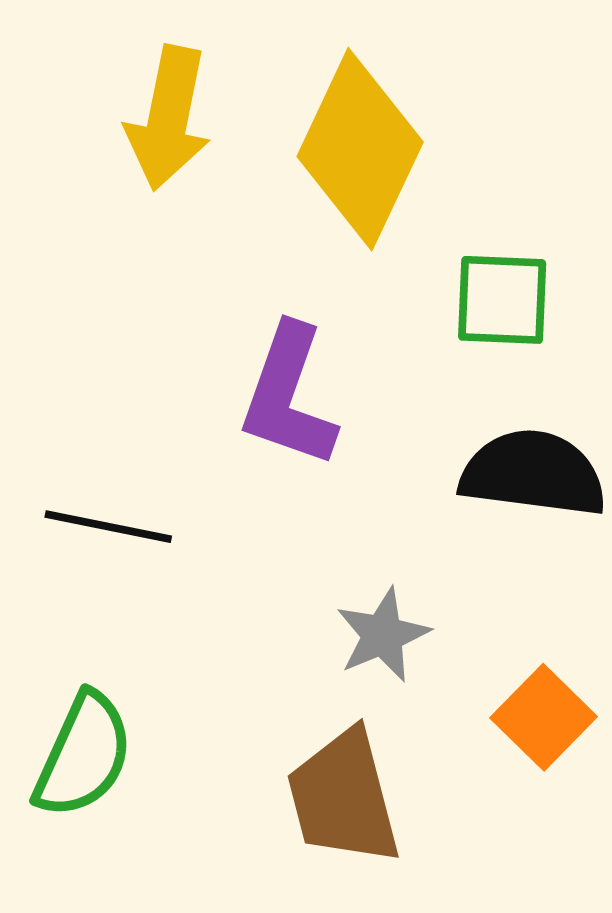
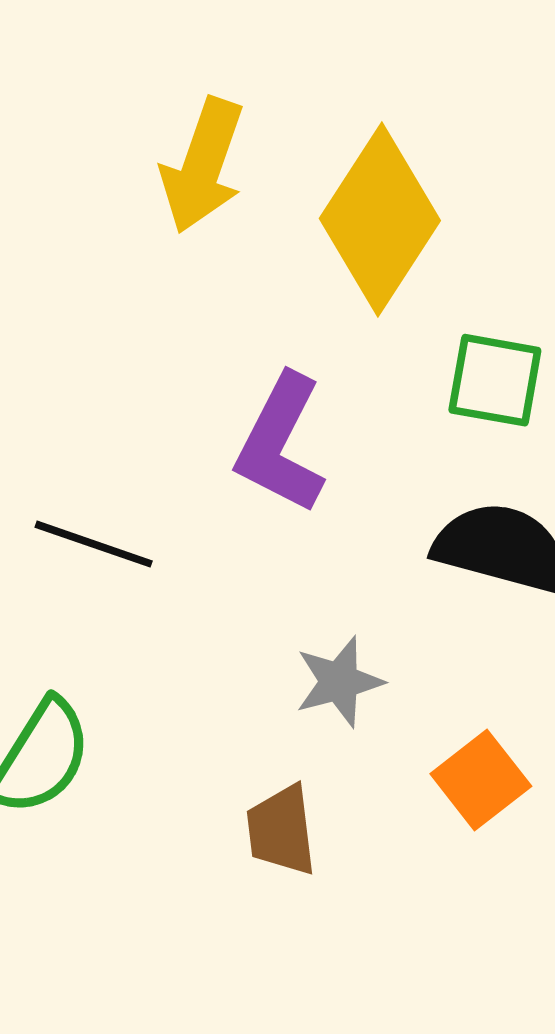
brown trapezoid: (343, 797) -> (281, 830), size x0.7

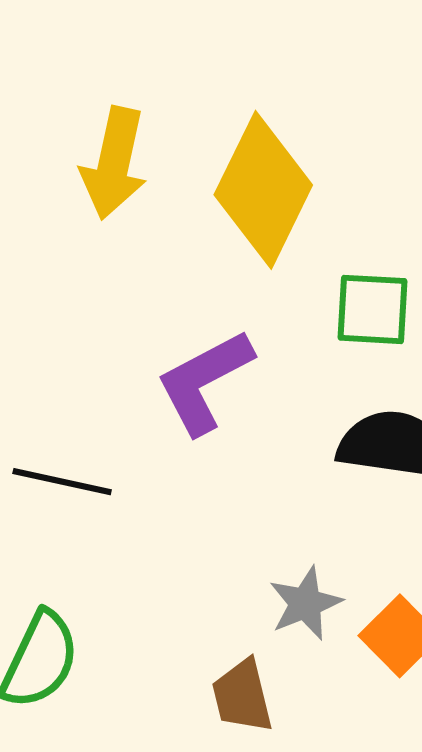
purple L-shape: (281, 444) -> (204, 382), turned 42
gray star: (339, 682) -> (305, 603), moved

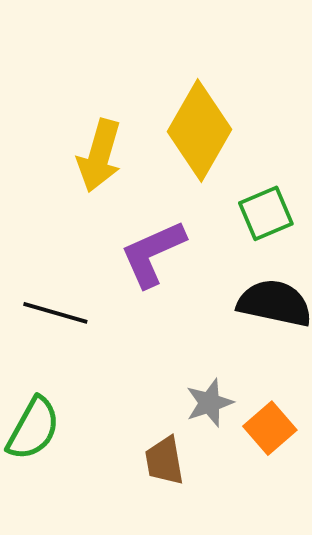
yellow arrow: (114, 163) -> (99, 156), moved
green square: (372, 309) -> (266, 213), turned -30

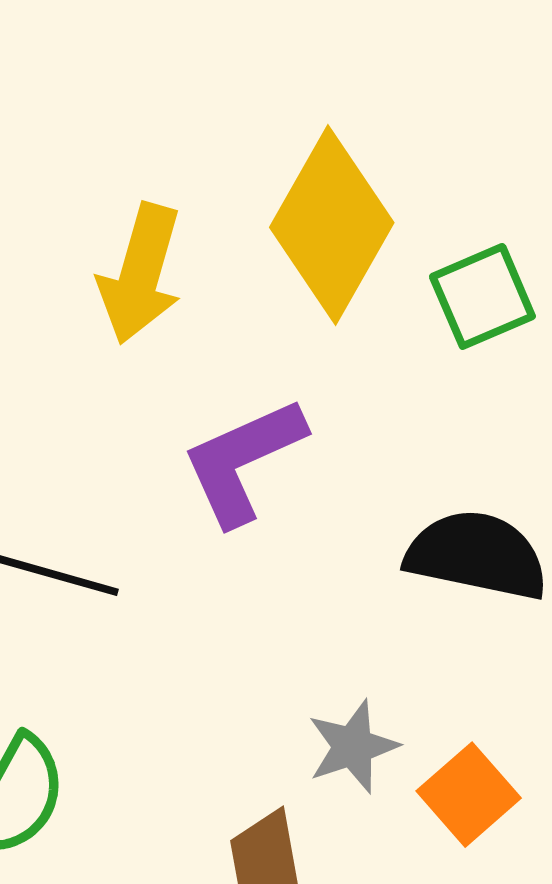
green square: (266, 213) -> (482, 296), moved

